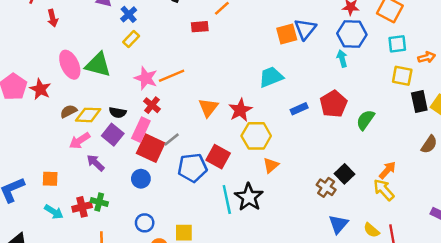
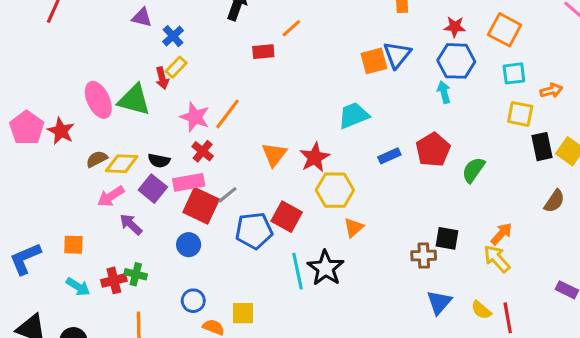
red arrow: (53, 18) -> (162, 78), moved
orange line: (172, 76) -> (228, 114), turned -30
pink rectangle: (141, 130) -> (189, 182), turned 55
black square: (345, 174) -> (447, 238), turned -36
brown cross: (326, 187) -> (424, 256), turned -36

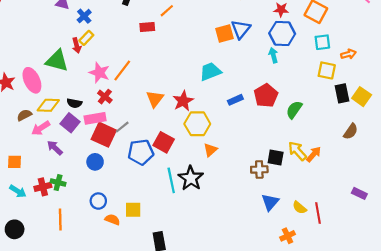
pink ellipse: (98, 100) -> (32, 80), moved
brown semicircle: (97, 159) -> (24, 115), moved
yellow arrow: (497, 259) -> (297, 151), moved

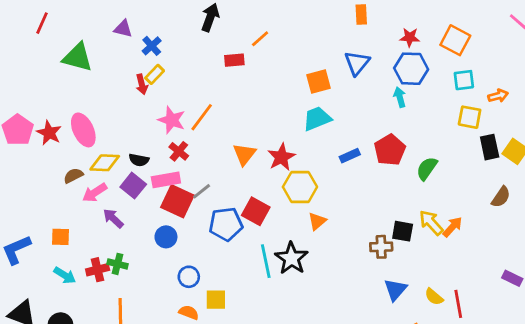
orange square: (224, 34) -> (318, 82), moved
green triangle: (57, 61) -> (78, 57), moved
blue circle: (98, 201) -> (189, 277), moved

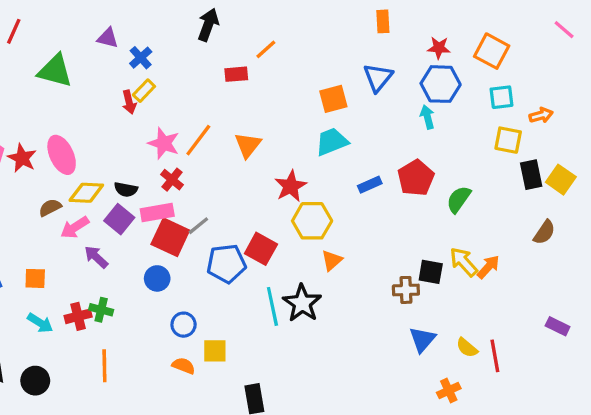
orange triangle: (244, 154) -> (248, 145), moved

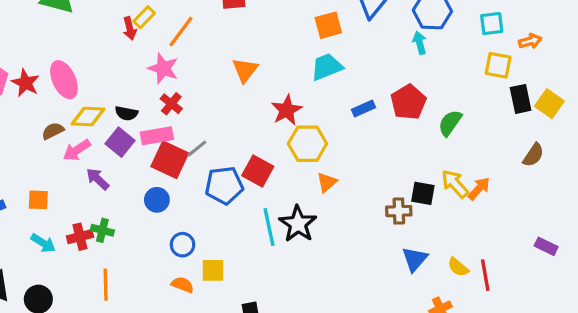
orange line: (198, 140) -> (181, 32), moved

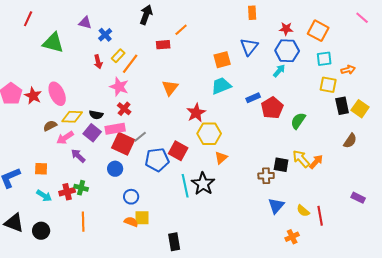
yellow rectangle: (144, 17) -> (118, 56), moved
cyan arrow: (420, 43) -> (279, 71), turned 56
blue rectangle: (364, 109) -> (253, 98), moved
yellow square: (213, 270) -> (142, 218), moved

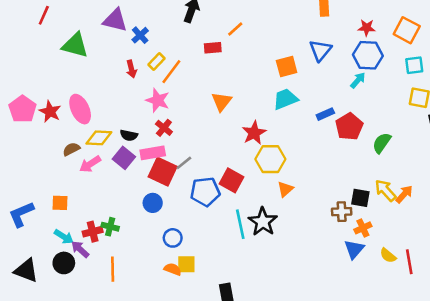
purple triangle: (85, 23) -> (115, 20), size x1.5
purple arrow: (78, 156) -> (80, 249), moved
black circle: (41, 231) -> (64, 263), moved
orange cross: (292, 237) -> (363, 228), moved

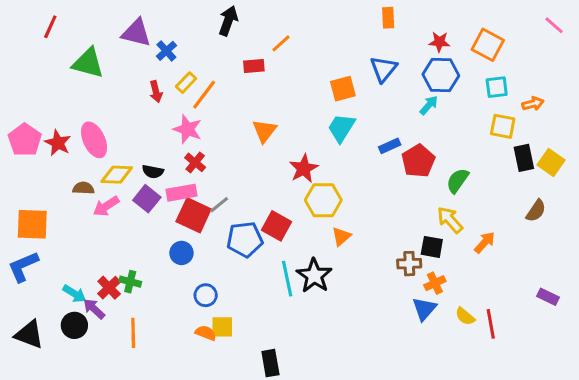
cyan trapezoid: (285, 99) -> (341, 128), turned -36
brown semicircle: (71, 149) -> (83, 188), turned 30
yellow arrow: (385, 190) -> (450, 220), moved
orange square: (60, 203) -> (32, 224), moved, size x1.6
red cross: (93, 232) -> (109, 288), turned -30

